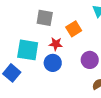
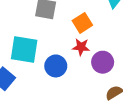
red star: (56, 44) -> (81, 47), moved

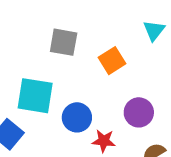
red star: (81, 47) -> (104, 141), moved

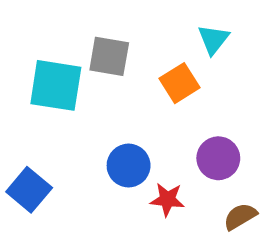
cyan triangle: (154, 30) -> (213, 39), moved
cyan square: (35, 96) -> (56, 85), moved

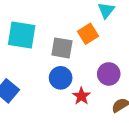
gray square: (109, 56) -> (62, 48), moved
red star: (167, 199) -> (81, 96), turned 30

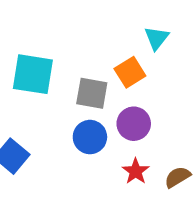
purple circle: (109, 74) -> (134, 124), moved
red star: (81, 96) -> (136, 171), moved

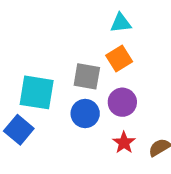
cyan triangle: (157, 38) -> (121, 23), moved, turned 45
cyan square: (33, 74) -> (37, 92), moved

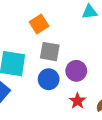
cyan triangle: (121, 23) -> (89, 12), moved
orange square: (119, 59) -> (39, 24), moved

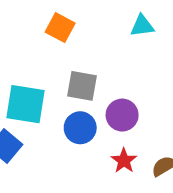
orange square: (39, 24) -> (60, 28), moved, turned -30

